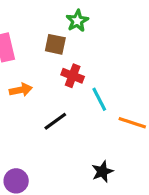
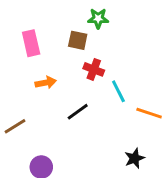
green star: (77, 21) -> (98, 18), turned 30
black star: (102, 171) -> (135, 158), moved

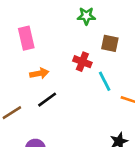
brown square: (78, 40) -> (110, 43), moved
black line: (78, 112) -> (47, 100), moved

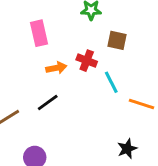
pink rectangle: (26, 38) -> (39, 33), moved
orange arrow: (39, 73) -> (56, 68), moved

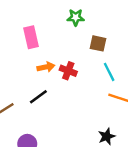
red cross: (87, 61) -> (68, 71), moved
cyan line: (111, 82) -> (109, 72), moved

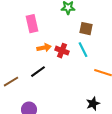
cyan line: (109, 72) -> (83, 50), moved

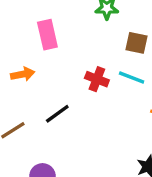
orange arrow: (44, 48) -> (23, 74), moved
cyan line: (83, 50) -> (132, 77), turned -42

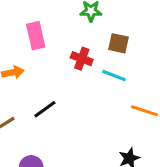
red cross: (97, 79) -> (82, 59), moved

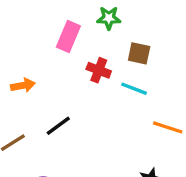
pink rectangle: (36, 36) -> (68, 37), moved, turned 36

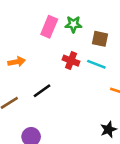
green star: (109, 18) -> (73, 24), moved
red cross: (99, 70) -> (71, 61), moved

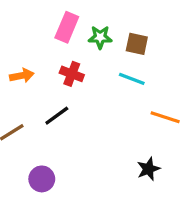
green star: (73, 24) -> (100, 37), moved
red cross: (71, 61) -> (72, 74), moved

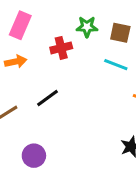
pink rectangle: (67, 27) -> (20, 25), moved
red cross: (72, 74) -> (61, 48), moved, turned -35

